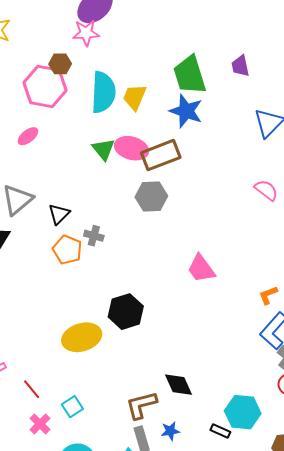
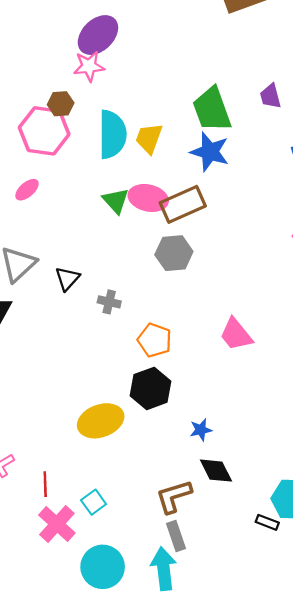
orange pentagon: (67, 250) -> (155, 340), moved
red line: (32, 389) -> (45, 484), turned 40
pink cross: (40, 424) -> (57, 524), size x1.5
blue star: (170, 431) -> (201, 430), moved

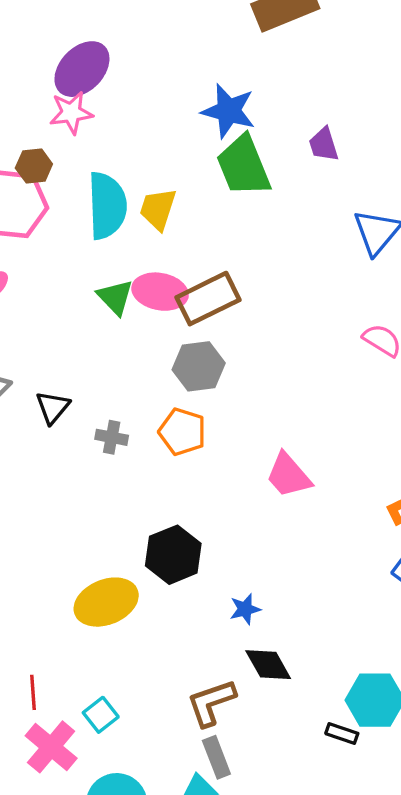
blue star: (210, 152) -> (228, 111), moved
orange pentagon: (155, 340) -> (182, 432), moved

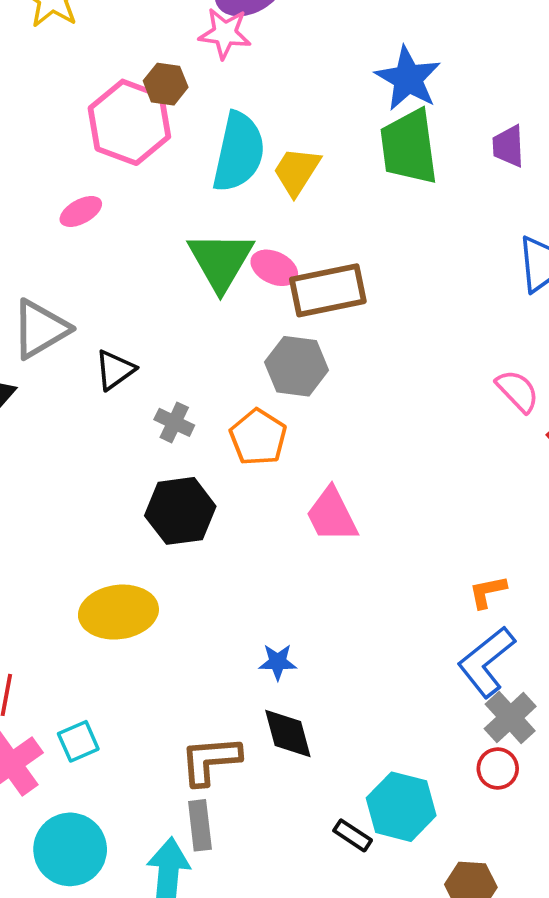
pink ellipse: (160, 292) -> (274, 268), size x0.7
green triangle: (115, 297) -> (221, 261), size x1.5
pink trapezoid: (289, 475) -> (332, 515), moved
black hexagon: (173, 555) -> (180, 511), moved

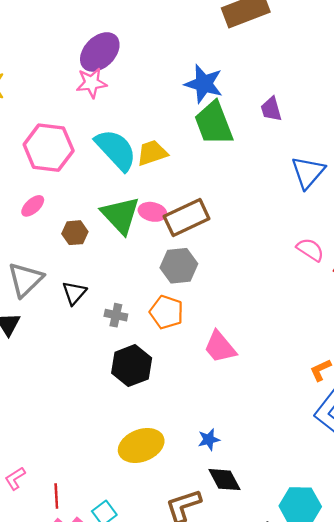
brown hexagon: (166, 84) -> (75, 233), moved
cyan semicircle: (239, 152) -> (116, 150), turned -42
yellow trapezoid: (297, 171) -> (152, 153), turned 52
yellow ellipse: (118, 612) -> (141, 446), moved

